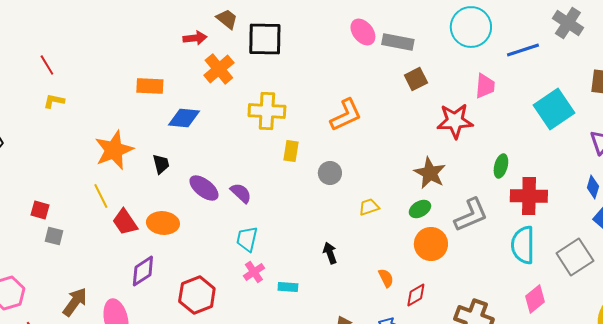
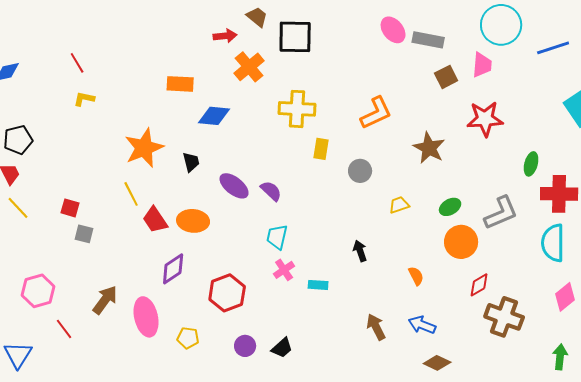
pink trapezoid: (485, 86) -> (482, 65), moved
brown star: (430, 173) -> (429, 148), moved
red diamond: (416, 295) -> (479, 285), moved

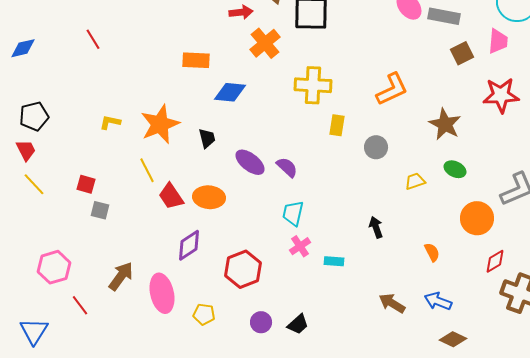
yellow L-shape: (84, 99) -> (110, 122), moved
green ellipse: (450, 207) -> (455, 169), moved, turned 55
brown arrow: (376, 327) -> (392, 303), turned -32

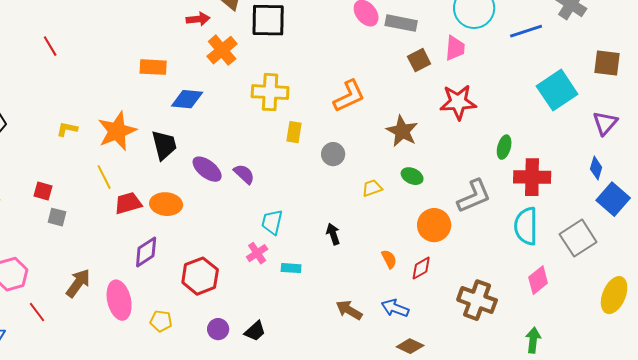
black trapezoid: (207, 138) -> (164, 145), size x1.5
red trapezoid: (171, 196) -> (128, 203), turned 108
cyan trapezoid: (293, 213) -> (272, 222), moved
red diamond: (495, 261) -> (421, 268), moved

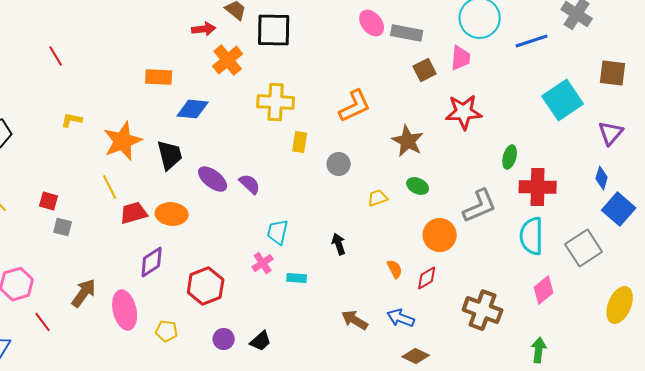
yellow L-shape: (67, 129) -> (72, 120), moved

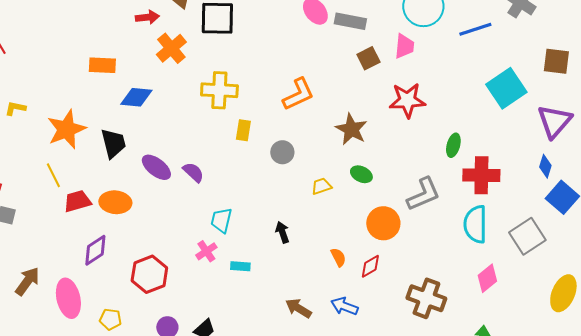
purple triangle: (611, 133) -> (554, 121), size x1.4

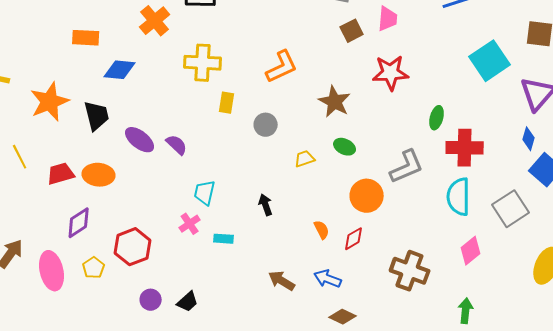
yellow line: (53, 175) -> (20, 157), moved
yellow pentagon: (110, 319) -> (94, 268), moved, turned 30

